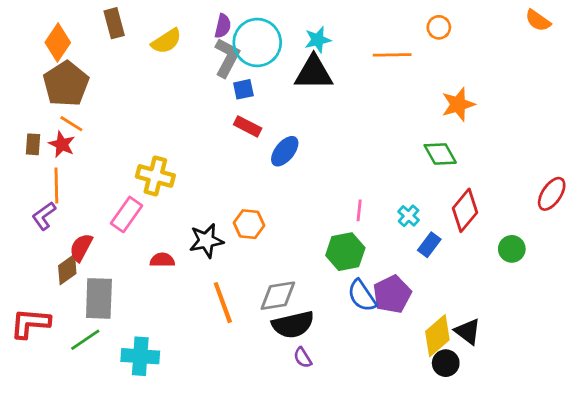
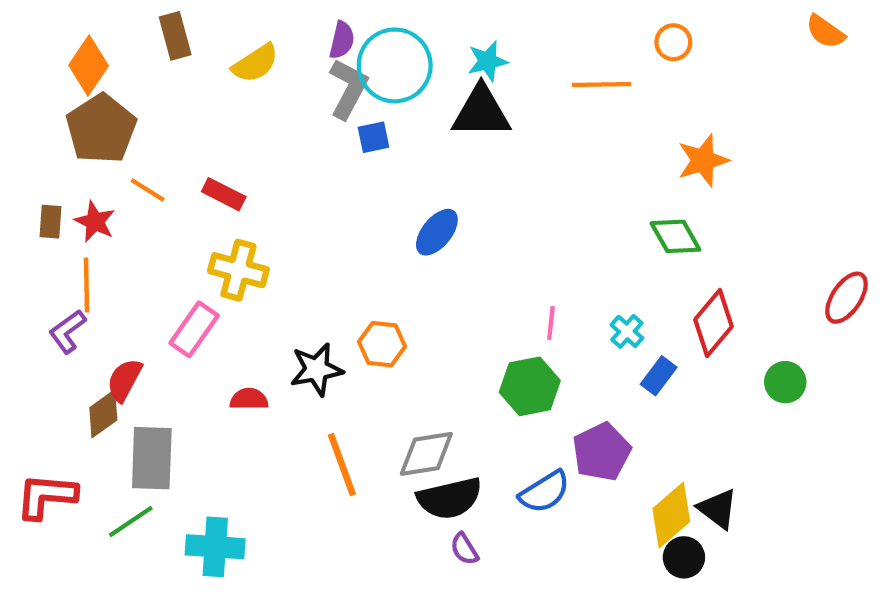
orange line: (71, 124) -> (148, 190), moved
red rectangle: (248, 126) -> (224, 194), moved
blue semicircle: (362, 296) -> (545, 492), moved, turned -88

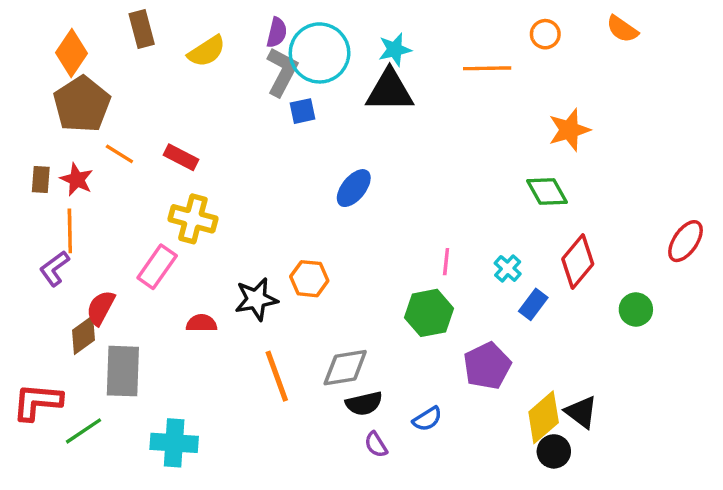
orange semicircle: (825, 32) -> (622, 29), moved
blue semicircle: (545, 492) -> (427, 419), moved, size x0.7
black semicircle: (450, 498) -> (364, 404), size x0.7
green line: (131, 521) -> (84, 431), moved

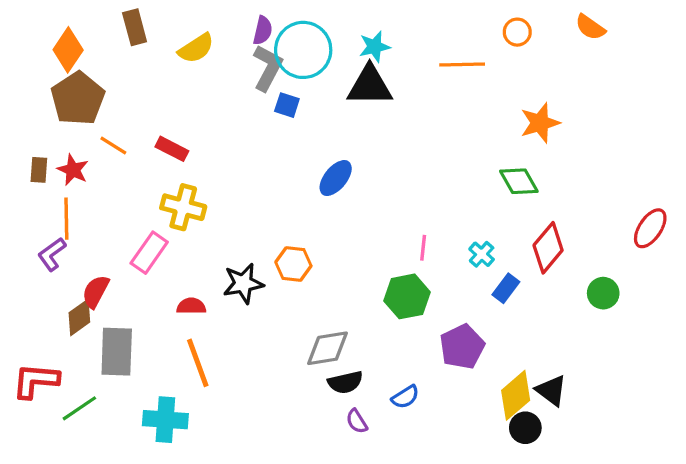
blue square: (302, 111) -> (287, 105), turned 30
orange line: (277, 376) -> (198, 363), moved

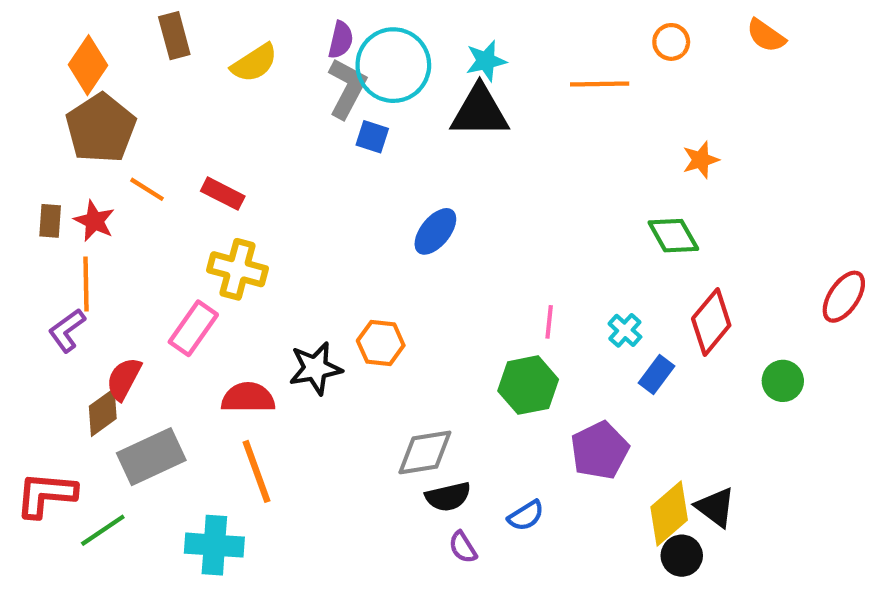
orange star: (540, 123) -> (701, 160), size x0.7
red semicircle: (191, 306) -> (248, 398), size x1.4
gray rectangle: (117, 352) -> (151, 457), turned 63

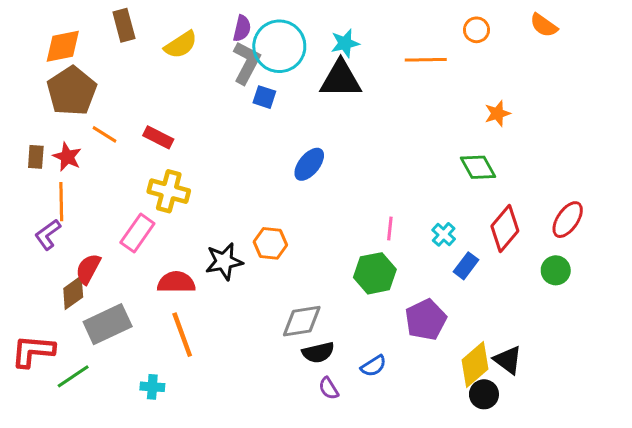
orange diamond: (88, 65) -> (63, 46), turned 45
red ellipse: (844, 297) -> (568, 220), moved
cyan cross: (214, 545) -> (152, 387), size x0.6

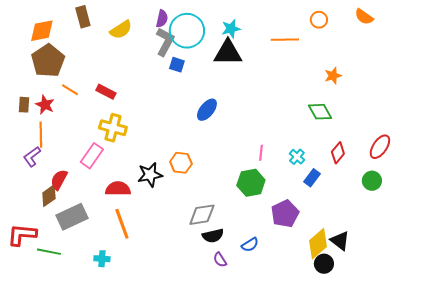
red diamond: (505, 229) -> (338, 153), size x0.7
green line: (73, 376) -> (49, 252), turned 45

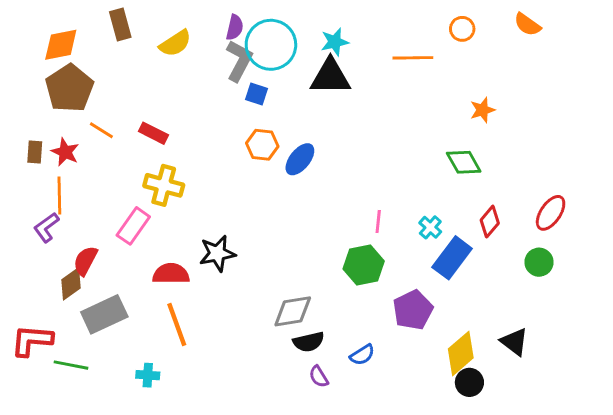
orange hexagon: (181, 163) -> (262, 145), moved
blue rectangle: (312, 178) -> (452, 258), size x1.6
black triangle: (340, 241) -> (514, 342), moved

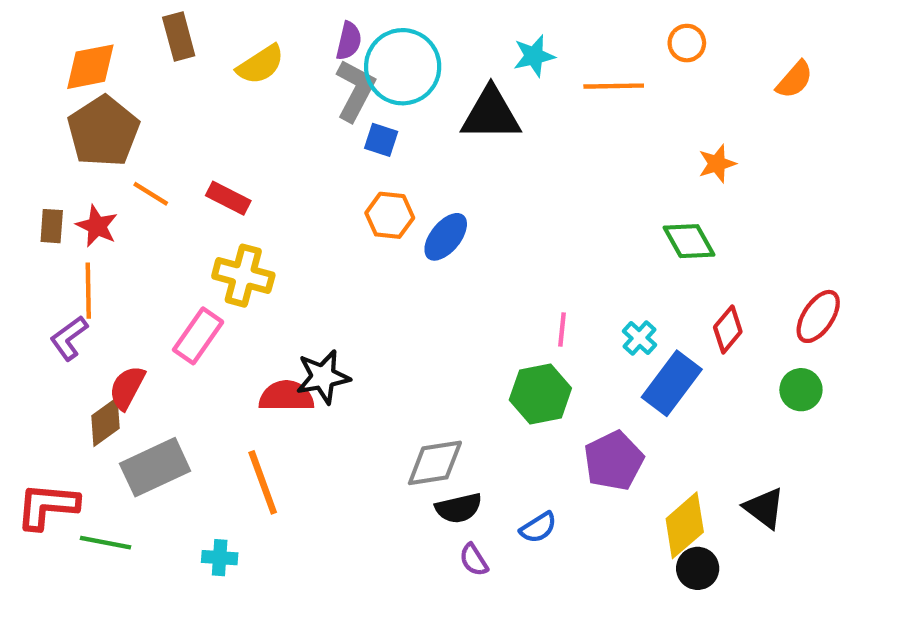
orange semicircle: (527, 25) -> (795, 80), moved, turned -84
cyan star: (335, 42) -> (534, 56), moved
red semicircle: (171, 274) -> (286, 396), moved

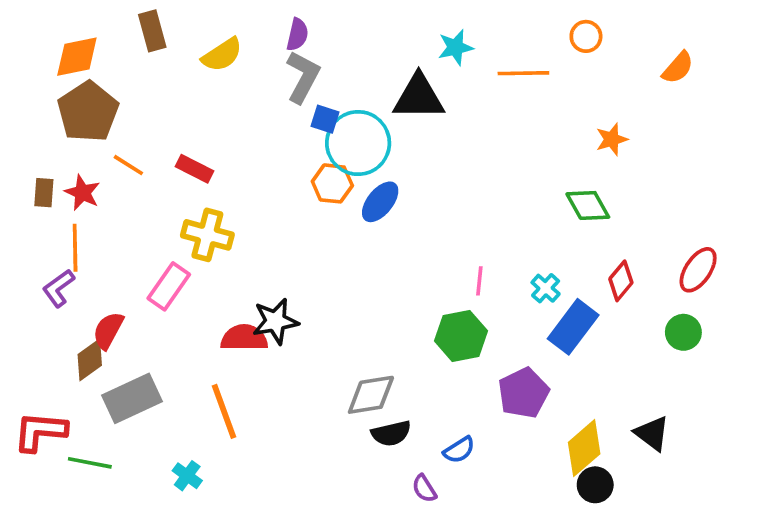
cyan circle: (403, 67) -> (358, 143), moved
cyan cross: (220, 558) -> (187, 476), turned 32
purple semicircle: (474, 560) -> (424, 489), moved

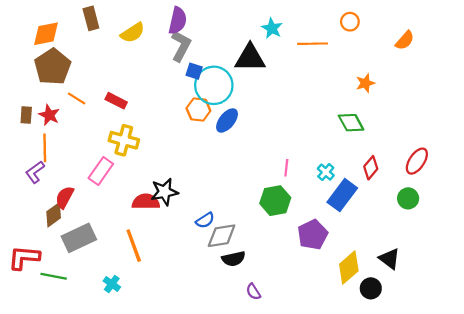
purple semicircle: (297, 35) -> (178, 21), size x1.4
cyan star: (455, 47) -> (272, 28), turned -30
blue semicircle: (459, 450) -> (205, 220), moved
black circle: (595, 485) -> (371, 288), moved

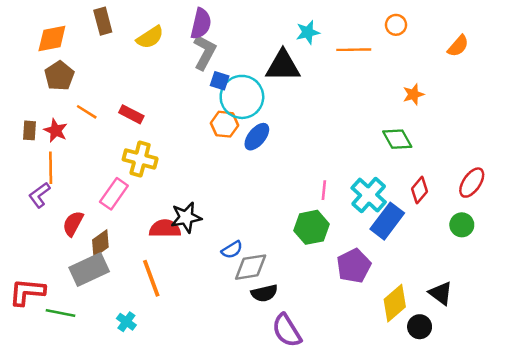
cyan star: (272, 28) -> (308, 32), turned 30
brown pentagon: (53, 67) -> (59, 76), size x0.7
cyan cross: (326, 172) -> (369, 195), size x1.8
brown diamond: (54, 215) -> (100, 243), moved
purple semicircle: (253, 292) -> (287, 330), size x1.8

